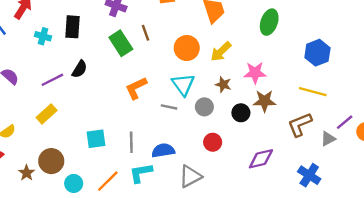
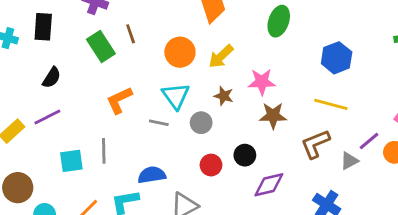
purple line: (52, 80) -> (47, 117), moved
black circle: (241, 113) -> (245, 155), moved
gray line: (131, 142) -> (104, 151), moved

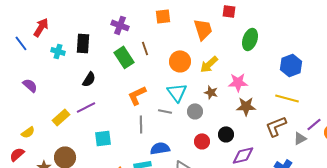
gray line: (104, 151) -> (141, 124), moved

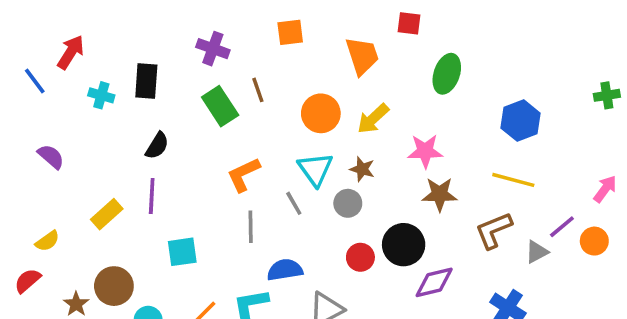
brown star: (211, 92) -> (362, 169), moved
purple line: (86, 107) -> (152, 196), turned -60
gray line: (165, 111) -> (294, 203), turned 48
black circle: (226, 134) -> (404, 245), size x1.5

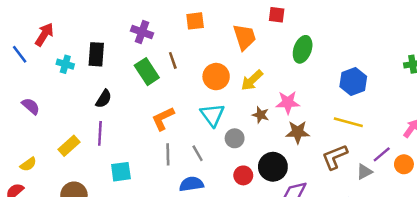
brown star: (362, 169) -> (261, 115), moved
gray line: (294, 203) -> (198, 153), moved

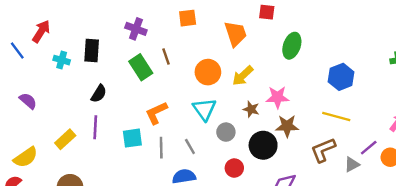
yellow semicircle: (28, 164) -> (26, 157), size x1.5
black circle: (273, 167) -> (263, 145), moved
cyan square: (121, 172) -> (132, 138), moved

